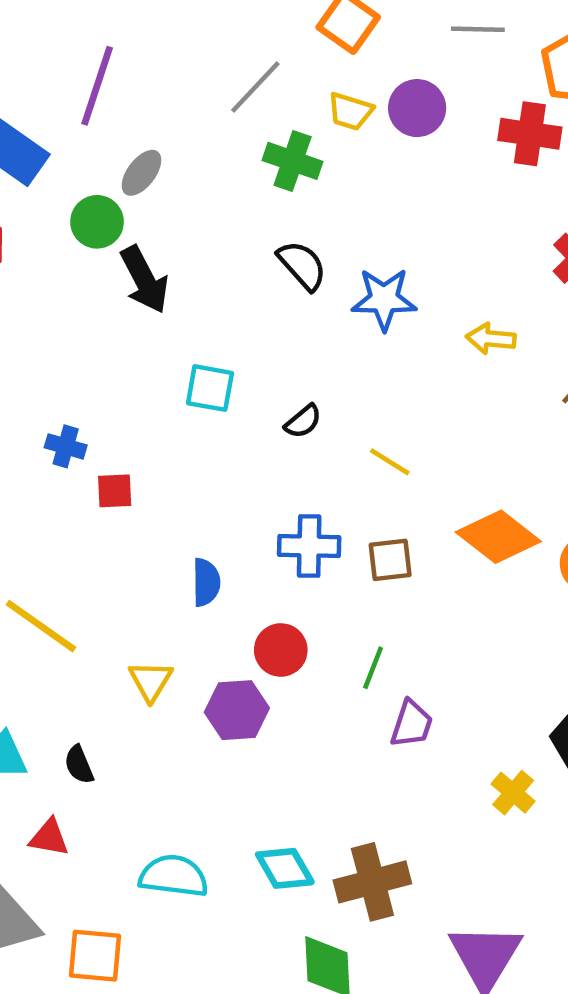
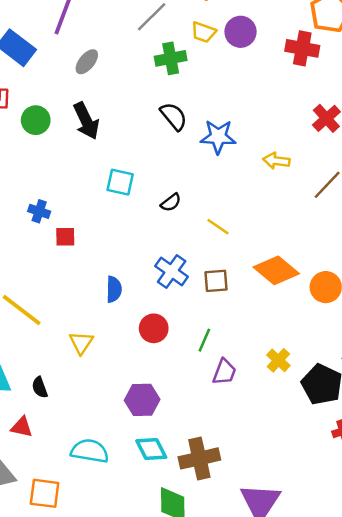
green cross: (293, 161) -> (171, 58), turned -32
green circle: (97, 222) -> (36, 120), moved
blue cross: (309, 546) -> (172, 271), turned 32
purple hexagon: (237, 710) -> (142, 400), moved
yellow cross: (513, 793) -> (278, 360), moved

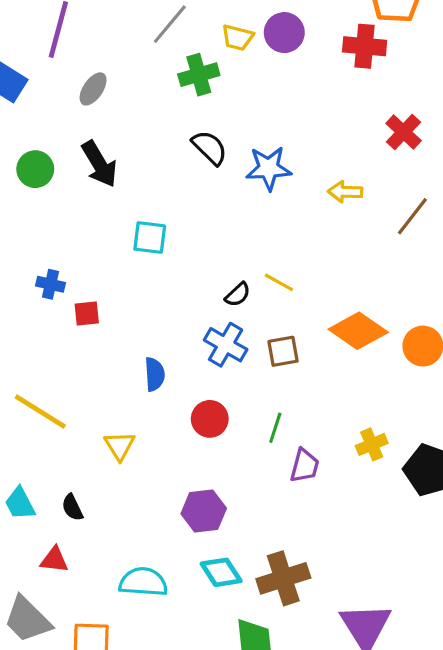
black semicircle: (171, 203) -> (238, 295), moved
yellow cross: (278, 360) -> (372, 444), turned 30

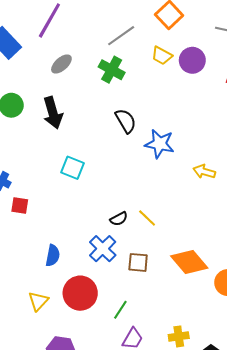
green cross: (199, 75) -> (112, 70), moved, turned 30
red circle: (210, 419) -> (80, 293), size x1.4
yellow triangle: (120, 446) -> (38, 301), moved

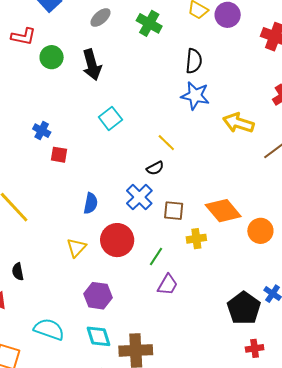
black semicircle: (126, 121) -> (194, 61), moved, turned 35
cyan square: (72, 168) -> (110, 118), turned 30
yellow arrow: (204, 172) -> (238, 123), size x1.4
yellow line: (147, 218) -> (166, 143), moved
yellow cross: (179, 336) -> (196, 239), moved

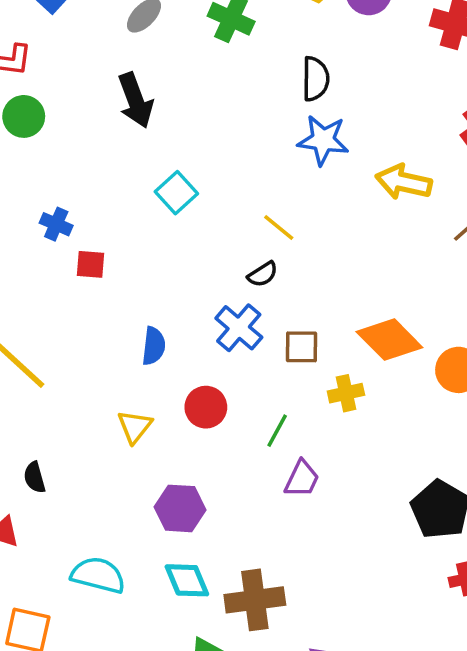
green circle: (52, 57) -> (24, 116), moved
red circle: (117, 240) -> (206, 407), size x0.7

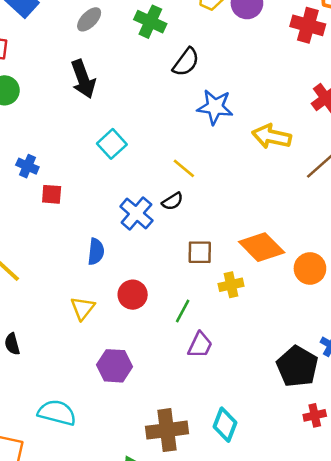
black semicircle: (315, 79) -> (186, 62), moved, turned 36
blue cross: (239, 328) -> (136, 213), moved
cyan diamond: (187, 580) -> (225, 425), moved, turned 44

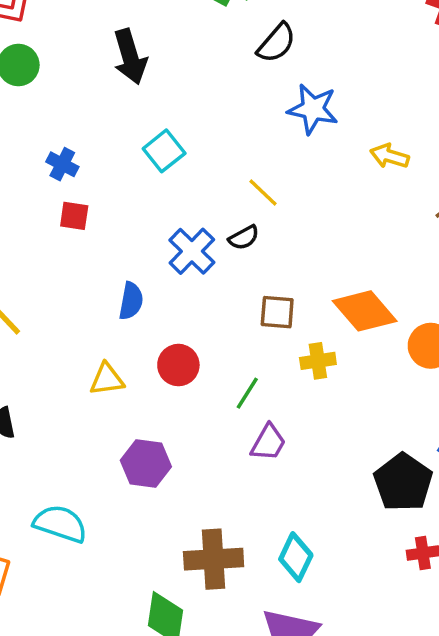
yellow arrow: (272, 136) -> (390, 156), size x0.7
blue cross: (27, 166) -> (62, 164), moved
yellow triangle: (83, 308) -> (107, 379), turned 40

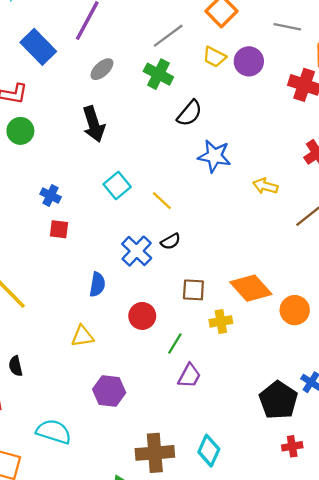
yellow line: (263, 192) -> (162, 201), moved
red circle: (178, 365) -> (142, 316), moved

